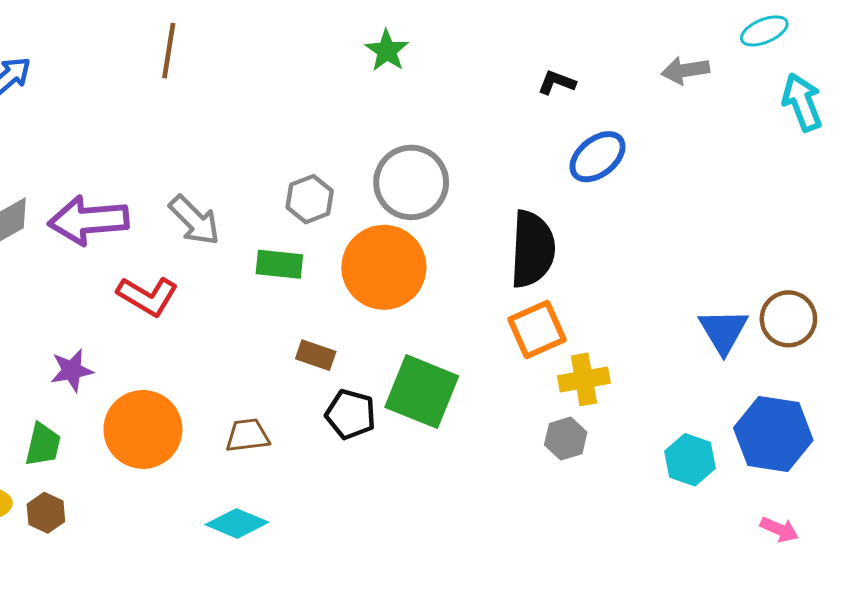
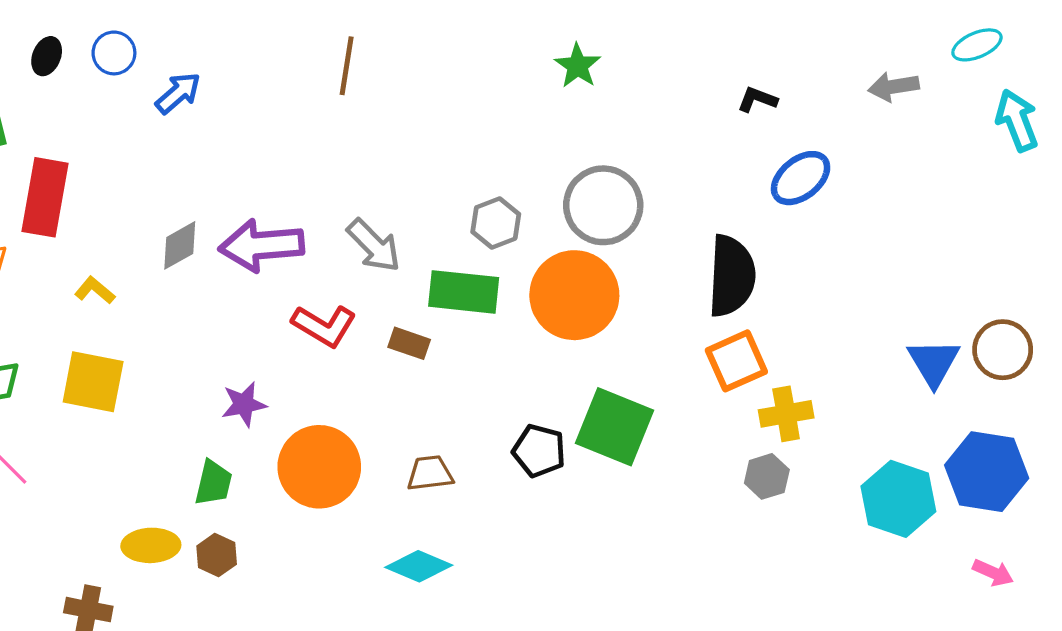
green rectangle: (279, 264) -> (464, 292), size x1.4
brown rectangle: (316, 355) -> (409, 343), moved
cyan hexagon: (690, 460) -> (898, 499), size x1.4

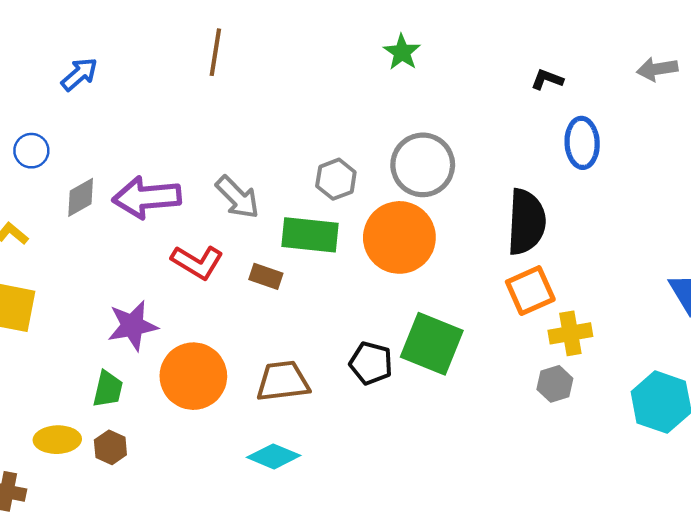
blue circle: (114, 53) -> (31, 151), moved
blue ellipse: (801, 178) -> (582, 143), turned -54
purple star: (244, 404) -> (132, 326), size x1.4
brown trapezoid: (430, 473) -> (283, 381), size x1.4

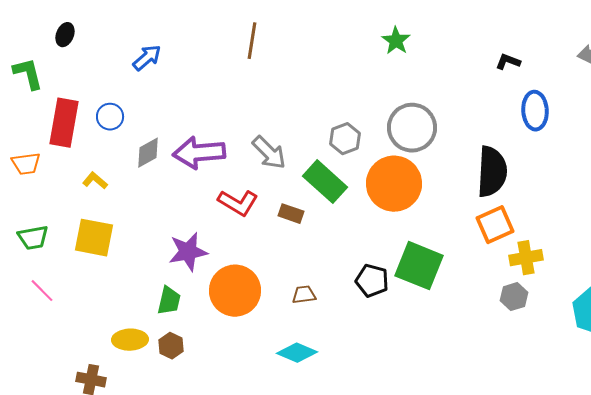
green rectangle: (310, 235) -> (325, 182), turned 36
brown trapezoid: (283, 381) -> (304, 295), size x0.6

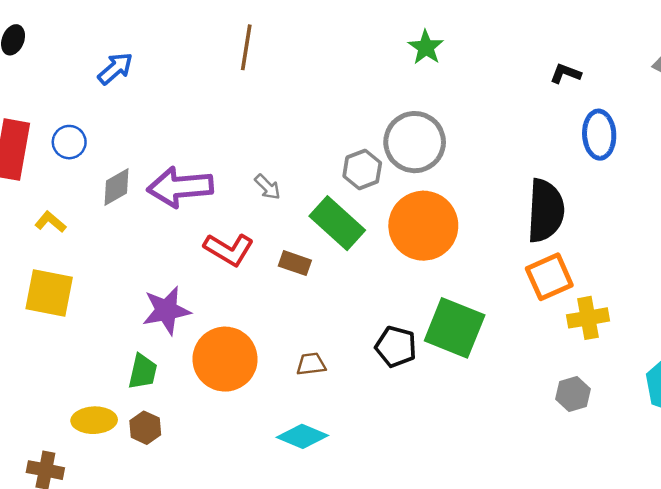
gray circle: (412, 128) -> (415, 142), moved
gray arrow: (269, 153) -> (267, 187), size x0.6
gray hexagon: (514, 297) -> (573, 394), moved

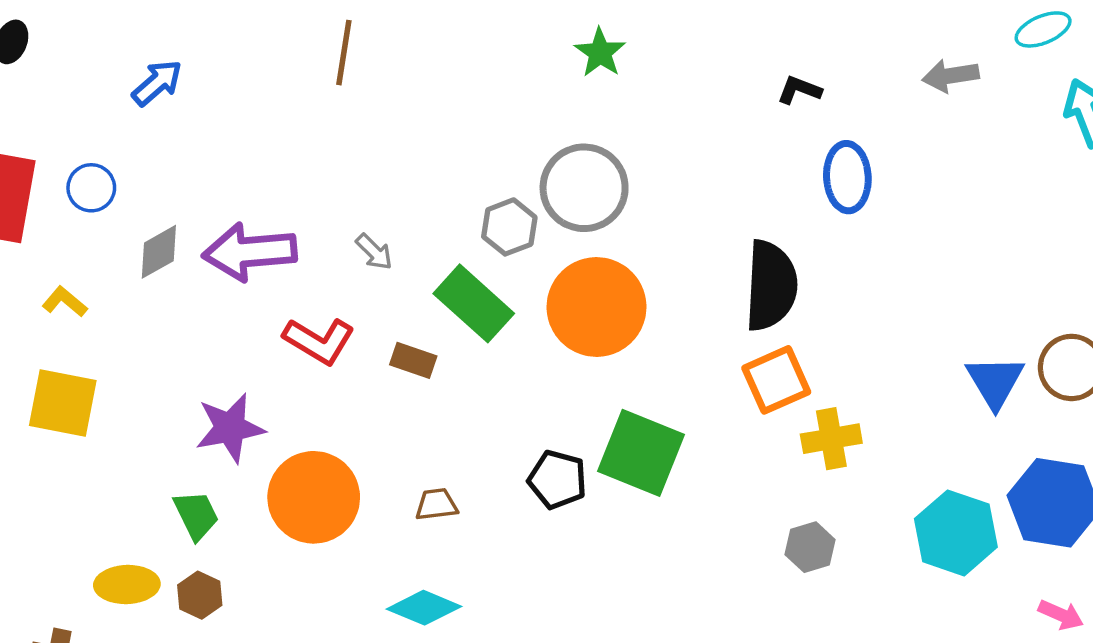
green trapezoid: (143, 372) -> (196, 515), turned -39

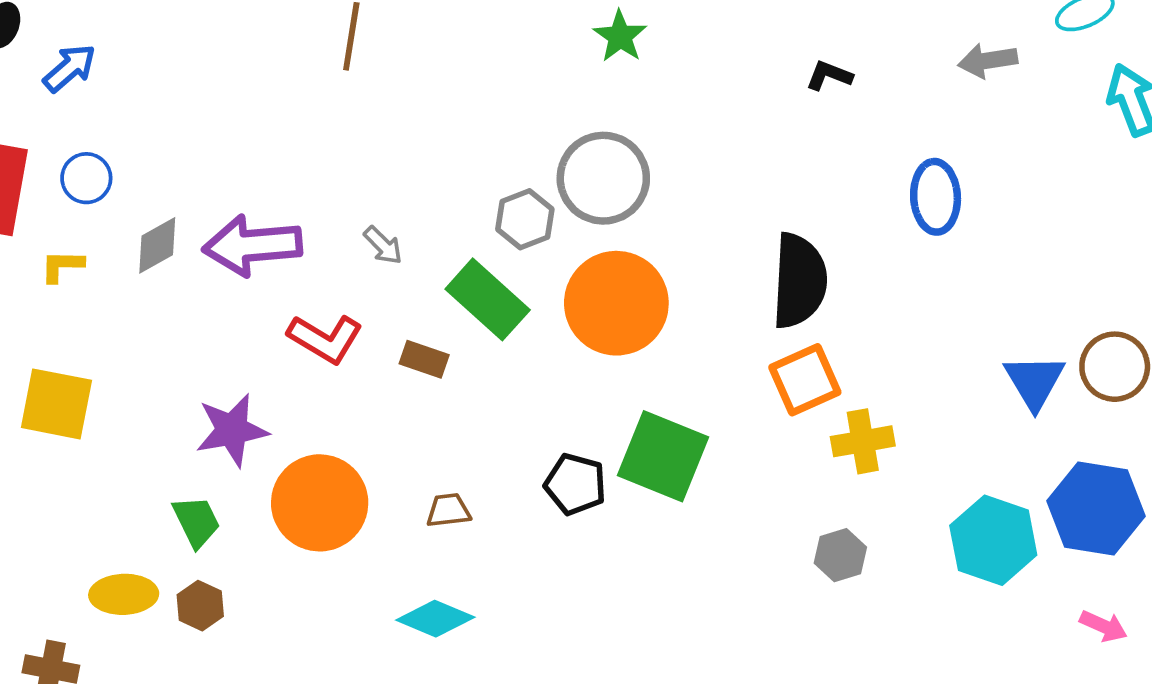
blue arrow: (157, 83) -> (70, 68), moved
blue ellipse: (847, 177) -> (936, 197), moved
yellow L-shape: (65, 302) -> (62, 266), moved, turned -39

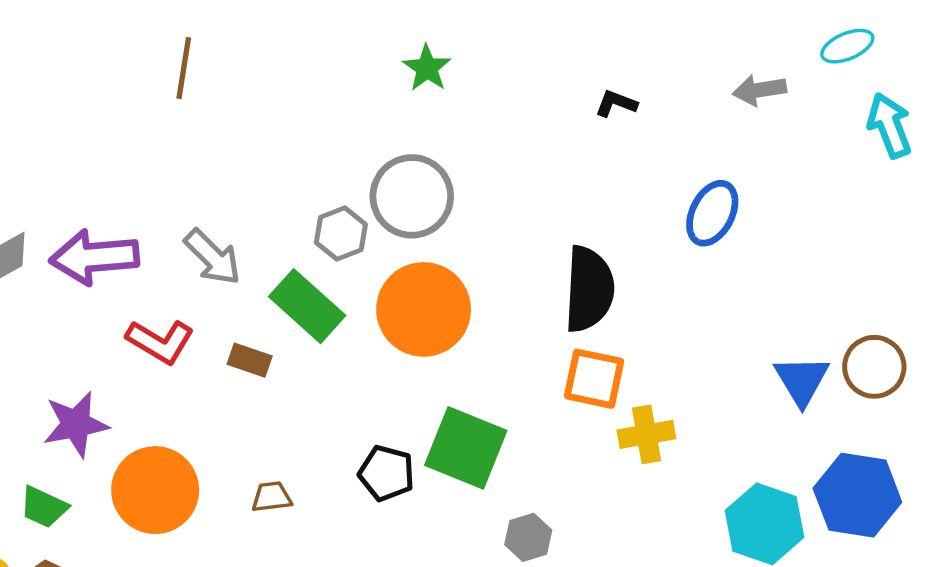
blue ellipse: (936, 197) -> (712, 213), turned 30
gray arrow: (383, 245) -> (213, 257), size x1.6
orange square: (805, 380) -> (594, 379), turned 36
green trapezoid: (196, 522) -> (44, 507), turned 141
gray hexagon: (840, 555) -> (528, 537), moved

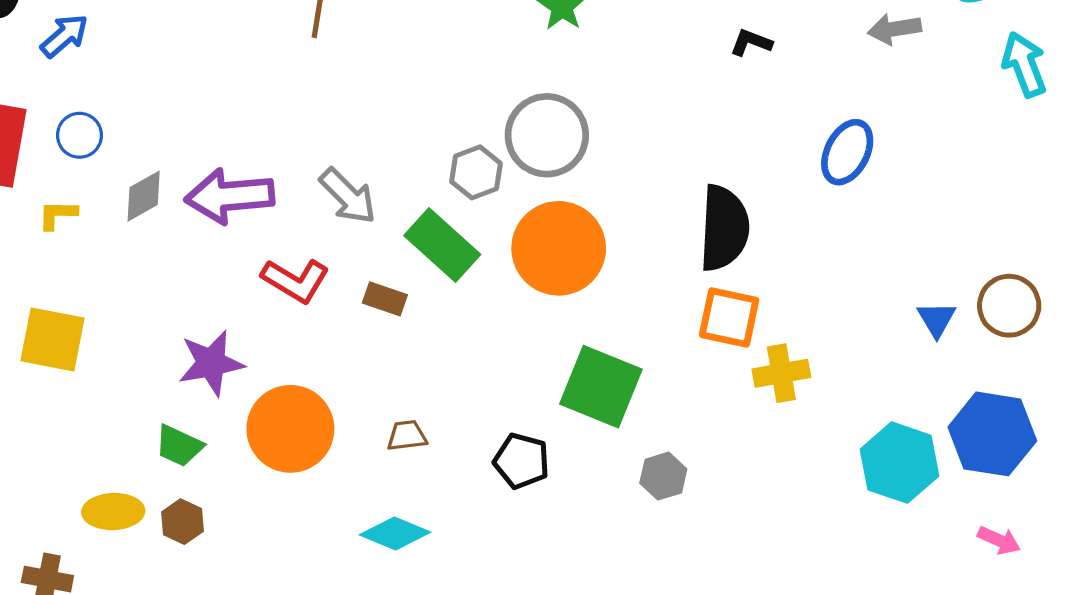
blue triangle: (802, 380) -> (937, 319), size x0.7
black pentagon: (386, 473) -> (522, 461), moved

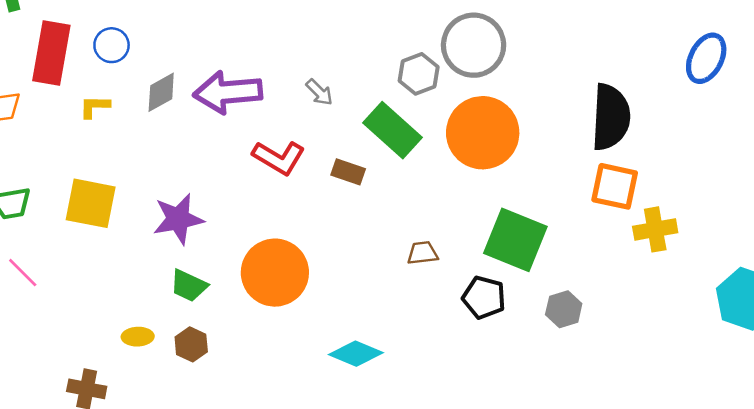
gray arrow: (348, 196) -> (319, 92), size x0.6
purple star: (211, 363) -> (178, 219), moved
brown trapezoid: (407, 436) -> (423, 253), moved
black pentagon: (522, 461) -> (484, 297), moved
yellow ellipse: (113, 512) -> (138, 337), size x0.7

